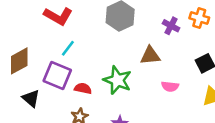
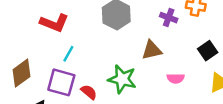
red semicircle: (83, 88) -> (89, 92), turned 35

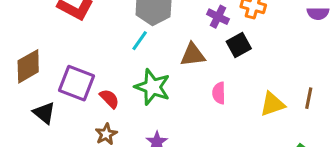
black square: (208, 51) -> (239, 45), moved
cyan line: (68, 54) -> (140, 41), moved
pink semicircle: (176, 78) -> (219, 93), turned 84

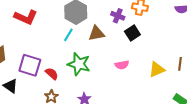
brown triangle: (193, 55) -> (96, 33), moved
pink semicircle: (219, 93) -> (122, 65), turned -96

